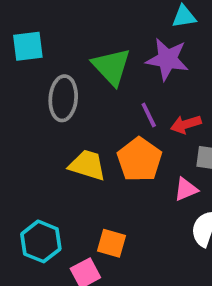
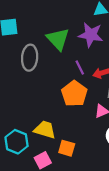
yellow trapezoid: (87, 165) -> (45, 130), moved
orange square: (112, 243) -> (67, 148), moved

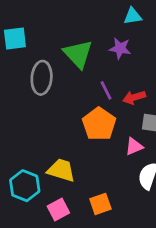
purple star: (91, 35) -> (120, 48), size x0.7
orange square: (67, 148) -> (100, 204), moved, turned -35

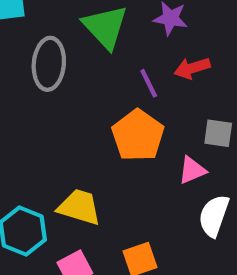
red arrow: (134, 97) -> (192, 68), moved

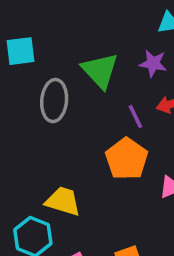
yellow trapezoid: (79, 207) -> (63, 201), moved

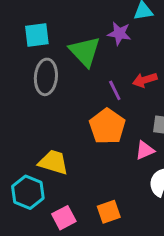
cyan square: (21, 51) -> (37, 35), moved
purple star: (153, 63) -> (119, 33), moved

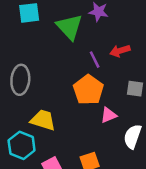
gray ellipse: (46, 77) -> (20, 80), moved
pink triangle: (145, 150) -> (109, 115), moved

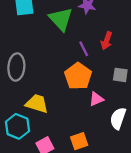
red arrow: (120, 51) -> (107, 41), turned -54

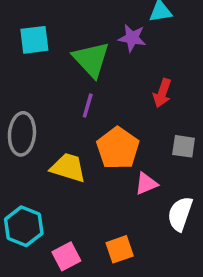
purple line: (84, 49) -> (88, 105), moved, turned 42
yellow trapezoid: (37, 104) -> (68, 168), moved

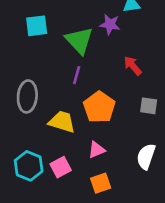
red arrow: (162, 93) -> (133, 66), turned 120
pink triangle: (146, 184) -> (97, 150), moved
pink square: (66, 256) -> (61, 167), moved

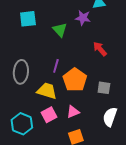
green triangle: (79, 40) -> (60, 30), size x0.7
purple line: (77, 75) -> (56, 66), moved
gray square: (149, 106) -> (104, 88), moved
pink square: (61, 167) -> (49, 115), moved

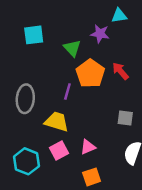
orange pentagon: (75, 80) -> (90, 73), moved

